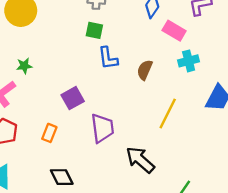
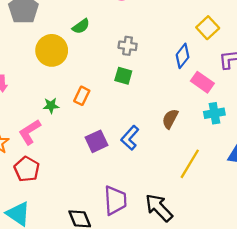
blue L-shape: (108, 58) -> (130, 138), moved, turned 45
purple trapezoid: (102, 128) -> (115, 200), moved
orange rectangle: (49, 133) -> (82, 96), moved

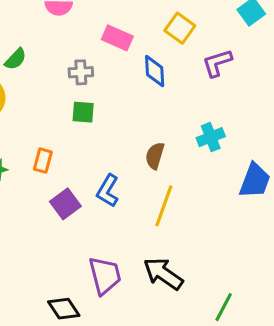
blue diamond: (183, 56) -> (155, 71), turned -30
pink rectangle: (202, 82) -> (117, 38), moved
orange rectangle: (82, 96) -> (43, 161), moved
yellow line: (190, 164) -> (164, 206), moved

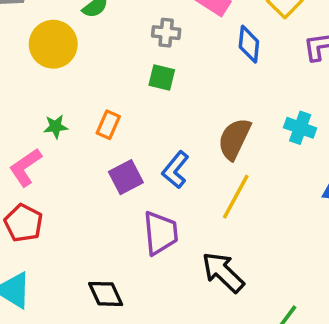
cyan cross: (211, 137) -> (300, 128), turned 32
brown semicircle: (155, 156) -> (234, 139), size x1.4
purple trapezoid: (105, 275) -> (161, 233), moved

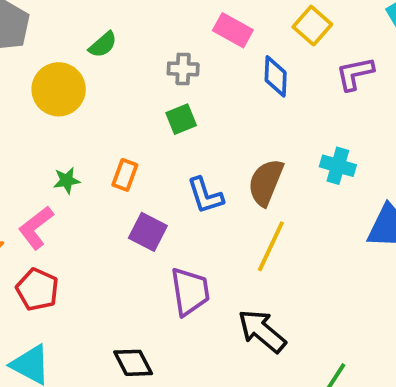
green square: (162, 78) -> (181, 119), turned -32
blue L-shape: (175, 170) -> (205, 195), moved, turned -54
purple square: (126, 177) -> (148, 232), turned -32

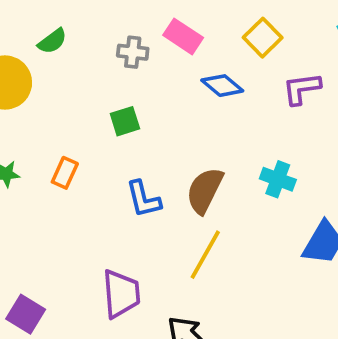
gray cross: (183, 69) -> (133, 52), moved
blue diamond: (276, 76) -> (222, 86), turned -57
purple square: (148, 232) -> (26, 314), moved

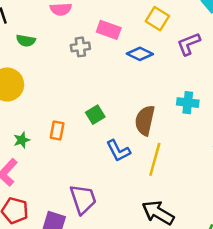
green semicircle: (52, 41) -> (26, 41), moved, turned 60
green square: (125, 121) -> (95, 115), moved
blue L-shape: (143, 199) -> (118, 151), moved
purple trapezoid: (121, 294) -> (83, 199), moved

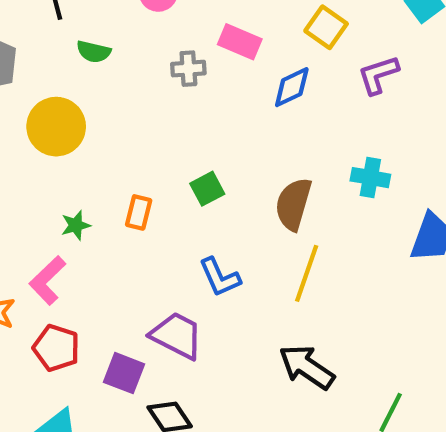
blue diamond: (140, 54) -> (292, 87), turned -55
blue L-shape: (118, 151) -> (220, 277), moved
purple trapezoid: (83, 199) -> (177, 335), turned -48

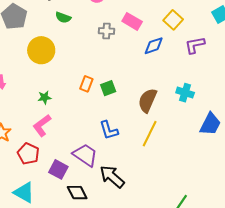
orange rectangle: (139, 212) -> (86, 84), moved
pink L-shape: (47, 280) -> (42, 125), moved
black arrow: (307, 367) -> (112, 177), moved

